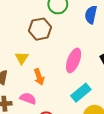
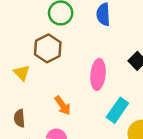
yellow triangle: (22, 58) -> (22, 73), moved

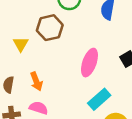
orange arrow: (63, 105) -> (36, 81), moved

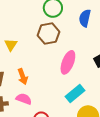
brown hexagon: (50, 28) -> (49, 34), moved

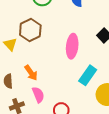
brown hexagon: (49, 34) -> (30, 30), moved
pink semicircle: (24, 99) -> (38, 95), turned 63

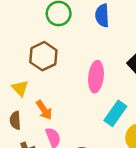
yellow triangle: (10, 44) -> (20, 88), moved

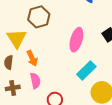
yellow triangle: (20, 88) -> (17, 38), size x1.5

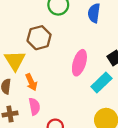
cyan rectangle: (86, 70) -> (101, 82), moved

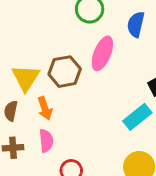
brown hexagon: (39, 38) -> (65, 72), moved
pink ellipse: (79, 63) -> (102, 53), moved

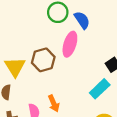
blue semicircle: (136, 24) -> (82, 20), moved, turned 138
orange arrow: (45, 108) -> (54, 103), moved

